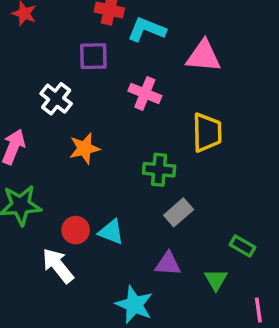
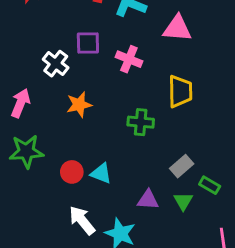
purple square: (93, 56) -> (88, 43), moved
gray rectangle: (179, 212) -> (182, 166), moved
white arrow: (58, 266) -> (82, 220), moved
green triangle: (216, 280) -> (183, 201), moved

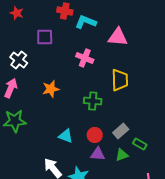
purple square: (88, 43) -> (45, 37), moved
white cross: (56, 64) -> (19, 60), moved
red circle: (72, 172) -> (95, 135), moved
green triangle: (183, 201) -> (122, 155), turned 40

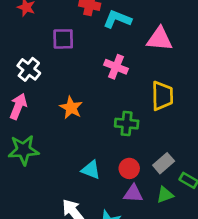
orange star: (51, 89) -> (71, 108), turned -30

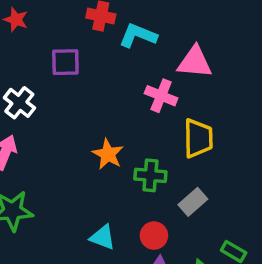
pink cross: (116, 67) -> (161, 96), moved
orange star: (71, 108) -> (108, 154), moved
gray rectangle: (164, 163) -> (193, 202), moved

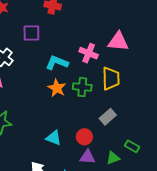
cyan L-shape: (138, 36) -> (57, 63), moved
pink triangle: (195, 62) -> (118, 41), moved
green cross: (150, 175) -> (82, 87), moved

